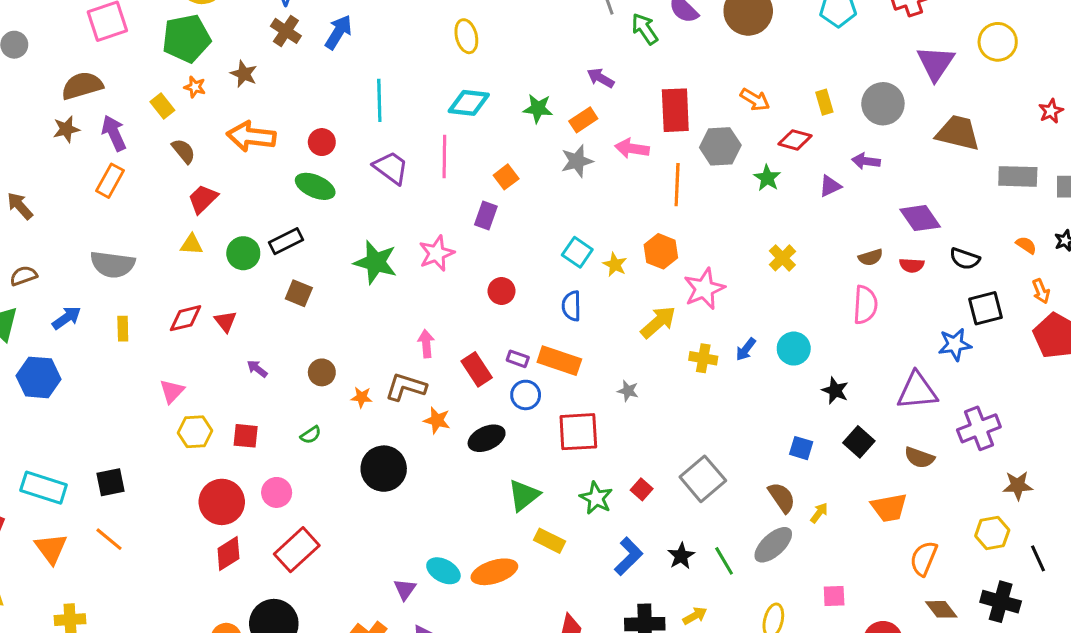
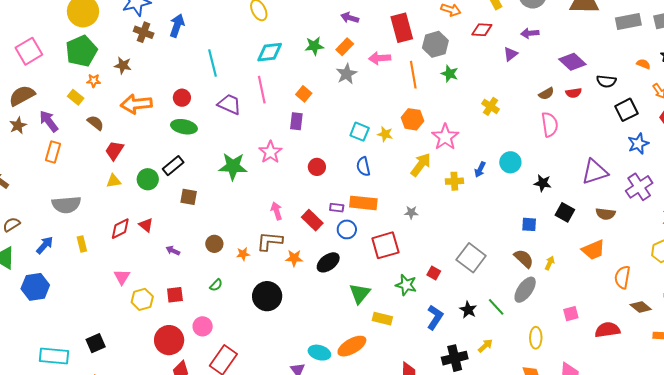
green star: (767, 178) -> (450, 74), moved
blue star: (955, 344) -> (638, 144), moved

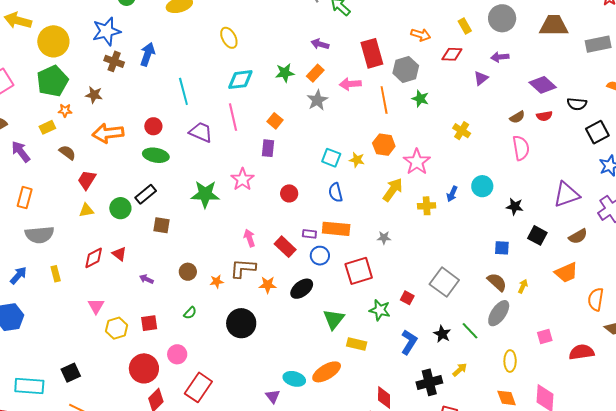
yellow rectangle: (76, 97) -> (47, 127), turned -63
orange rectangle: (53, 152) -> (25, 198), moved
brown semicircle: (606, 214) -> (578, 236), turned -36

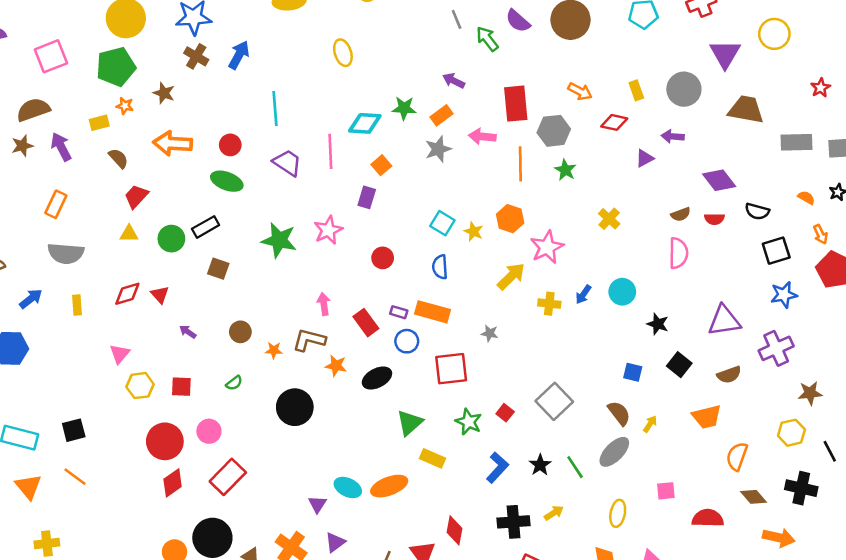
cyan diamond: (240, 80) -> (365, 123), moved

